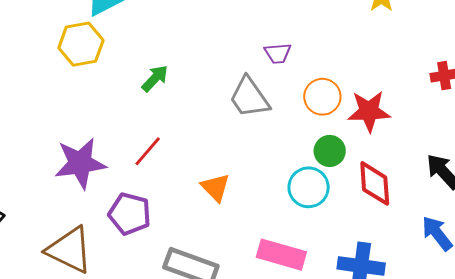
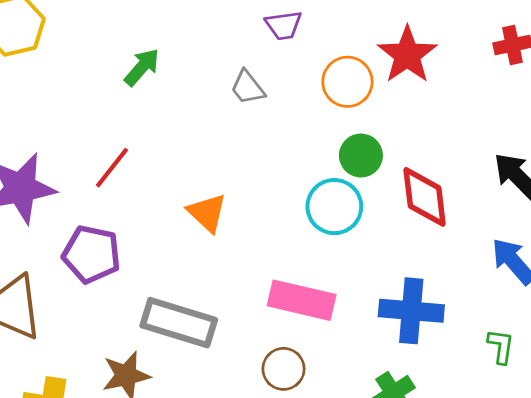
green arrow: (155, 78) -> (142, 67), moved
gray trapezoid: (249, 97) -> (248, 87), size x0.6
red star: (369, 111) -> (407, 55), moved, turned -30

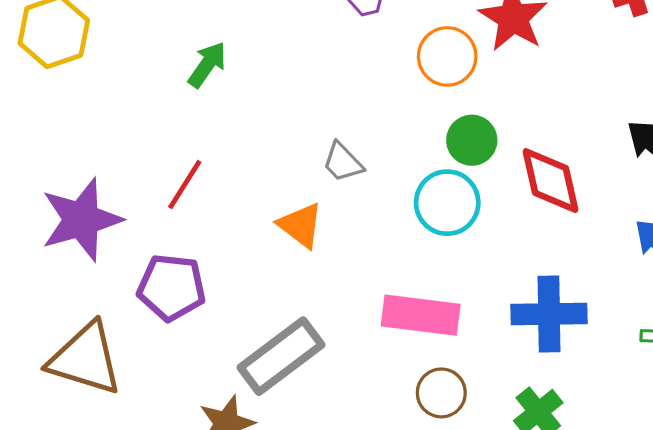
gray trapezoid: (248, 87) -> (343, 162), moved
gray rectangle: (179, 323) -> (281, 356), turned -48
brown circle: (284, 369) -> (441, 393), moved

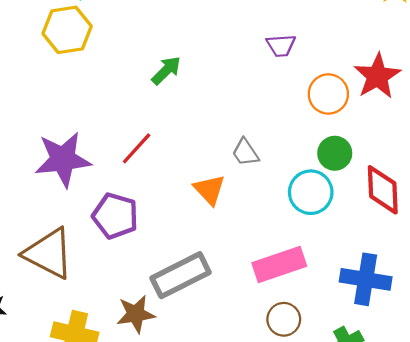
pink rectangle: (421, 315) -> (279, 265), turned -36

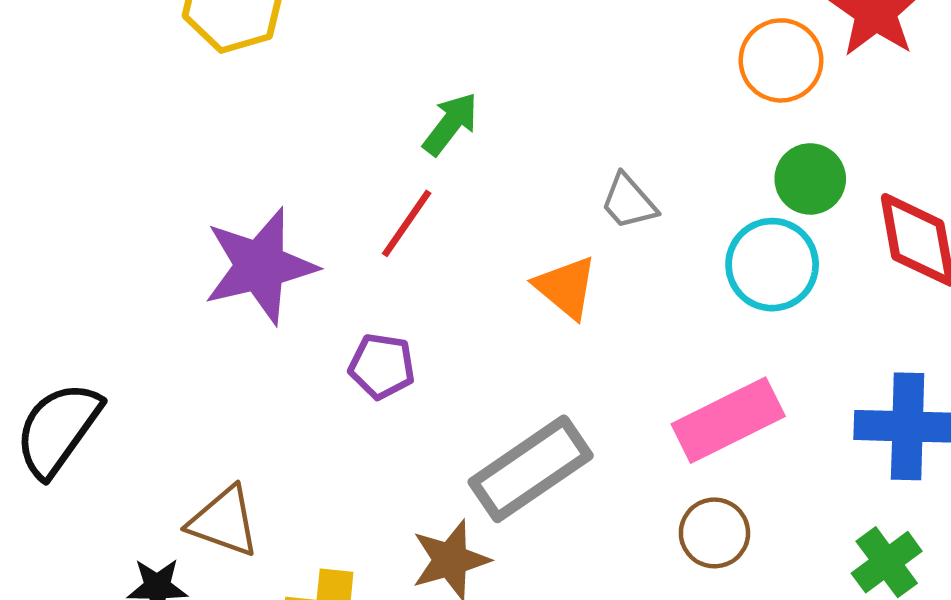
green arrow: (166, 70) -> (450, 124), moved
purple pentagon: (115, 216) -> (382, 366), size x0.7
brown triangle: (49, 253) -> (224, 521), moved, size x0.7
brown circle: (284, 319) -> (714, 533), moved

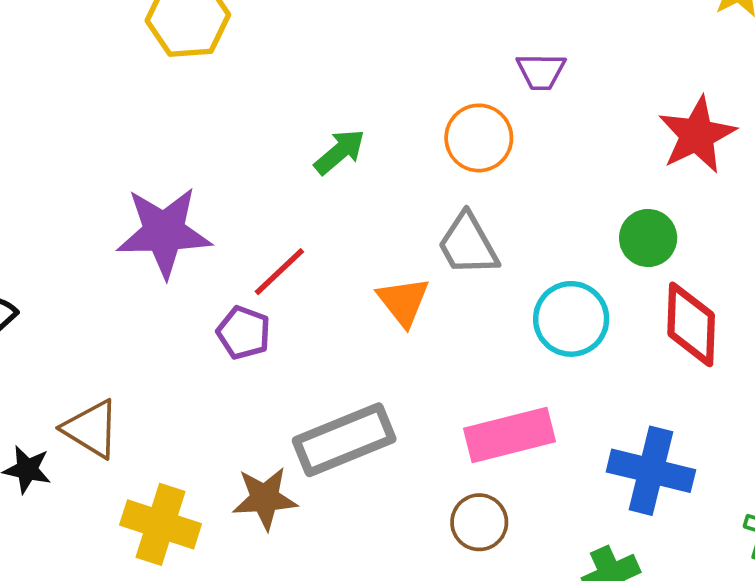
orange circle: (781, 60) -> (479, 138), moved
green circle: (810, 179) -> (648, 238), moved
gray trapezoid: (629, 202) -> (468, 244), size x1.4
red line: (407, 223) -> (279, 272), moved

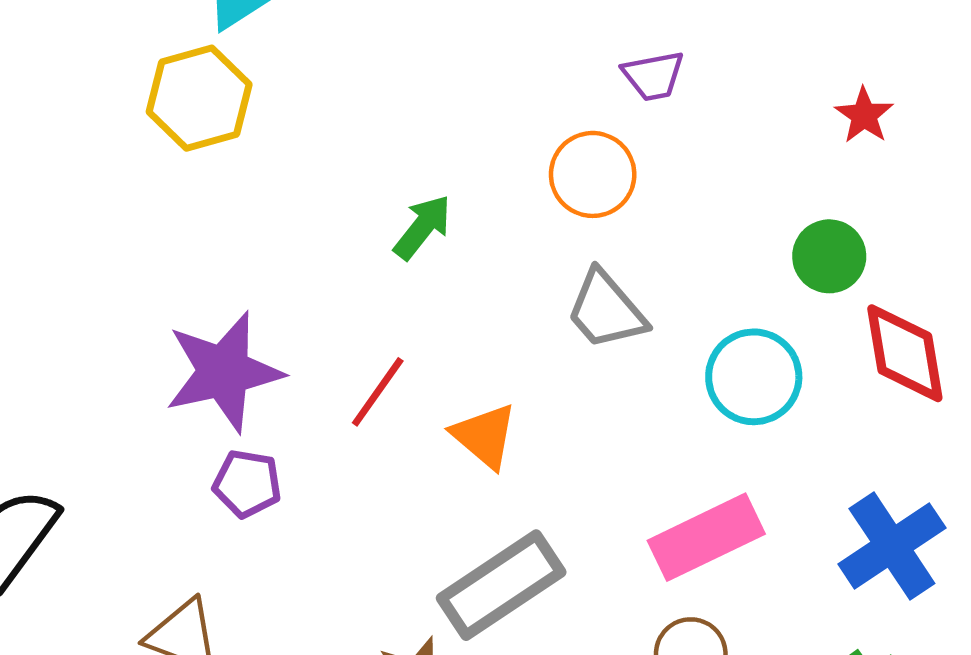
red star: (697, 135) -> (864, 115), size x0.6
orange triangle: (403, 301) -> (485, 436), moved
purple pentagon: (244, 333) -> (247, 484), moved
blue cross: (651, 471) -> (892, 546), turned -36

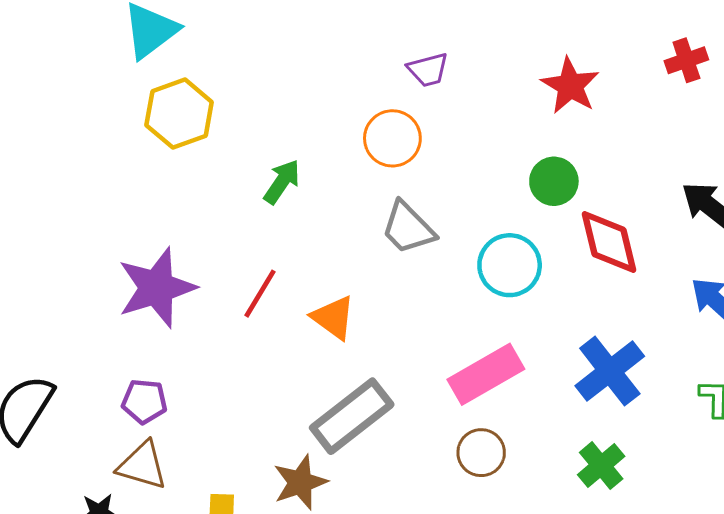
yellow hexagon: (199, 98) -> (179, 114), moved
red star: (864, 115) -> (570, 86), size x1.5
purple pentagon: (247, 484) -> (144, 401), moved

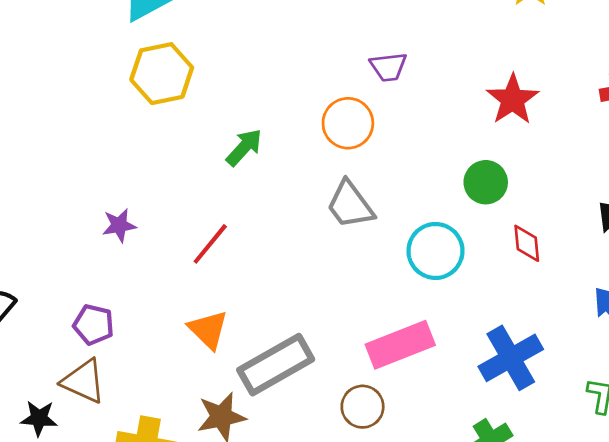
red diamond: (609, 242) -> (527, 243), size x0.6
purple star: (157, 288) -> (119, 225), size x0.5
orange triangle: (333, 318) -> (208, 330), moved
brown circle: (481, 453) -> (363, 407), moved

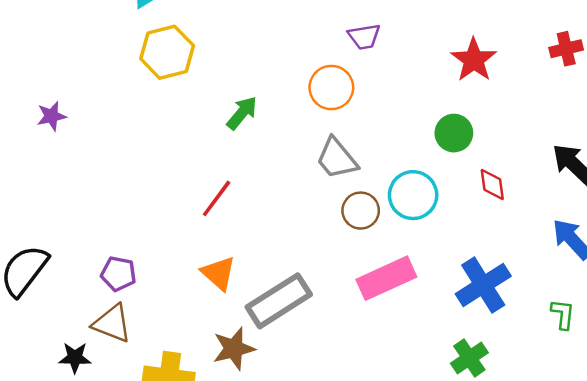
purple star: (119, 225) -> (52, 116), moved
brown circle: (363, 407) -> (361, 211), moved

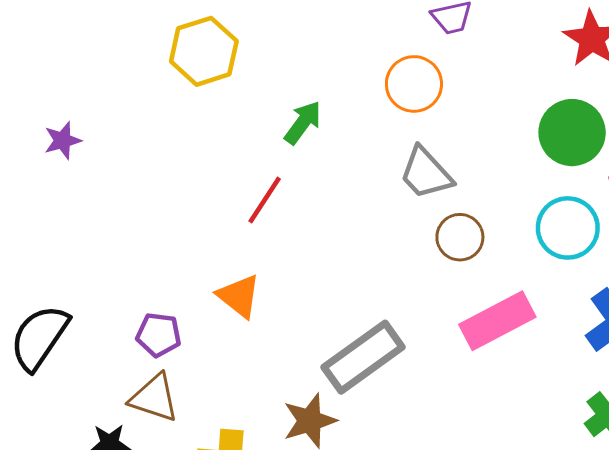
green circle: (454, 133) -> (572, 133), size x1.4
cyan circle: (413, 195) -> (568, 228), moved
red line: (217, 198) -> (265, 200), moved
orange triangle: (219, 273) -> (239, 296), moved

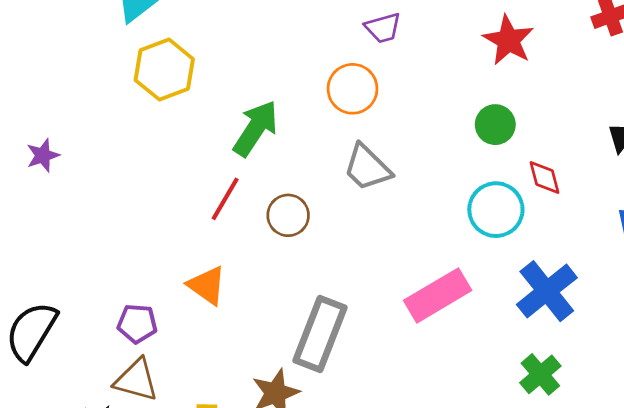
green arrow: (303, 123) -> (256, 128), size x1.4
green circle: (572, 133) -> (495, 125), size x0.7
brown circle: (460, 237) -> (288, 215), moved
gray rectangle: (363, 357) -> (320, 334), turned -30

